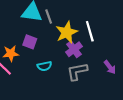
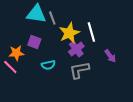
purple arrow: (110, 67) -> (110, 56), moved

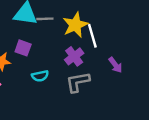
gray line: (52, 18) -> (45, 19), turned -72
yellow star: (69, 33) -> (75, 25), moved

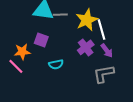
purple arrow: (115, 65) -> (107, 51), moved
gray L-shape: (78, 82) -> (104, 74), moved

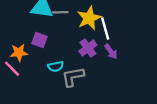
gray L-shape: (104, 74) -> (73, 77), moved

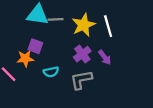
white line: (105, 28) -> (108, 26), moved
orange star: (19, 53) -> (25, 58), moved
gray L-shape: (73, 77) -> (81, 80), moved

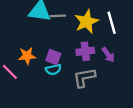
purple square: (35, 46) -> (53, 57), moved
purple cross: (82, 54) -> (85, 51), turned 30

